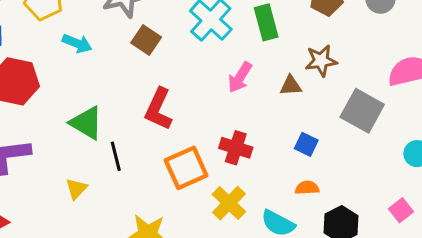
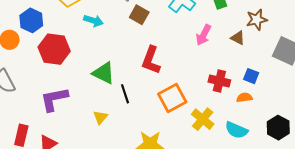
brown triangle: (291, 86) -> (238, 38), turned 35
red cross: (236, 148) -> (219, 81), moved
orange semicircle: (307, 188) -> (244, 98), moved

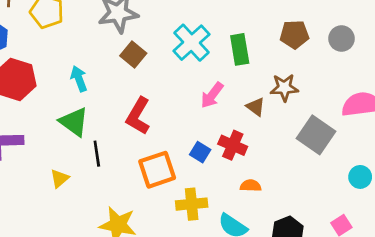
cyan arrow: (93, 21) -> (79, 79), moved, turned -138
blue square: (251, 76) -> (200, 152), moved
red cross: (219, 81) -> (233, 145), moved
yellow cross: (203, 119) -> (192, 204), turned 35

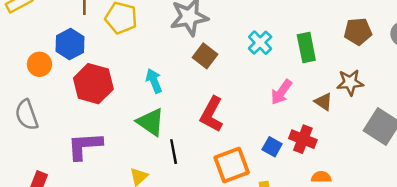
cyan cross: (192, 43) -> (260, 43), size x0.7

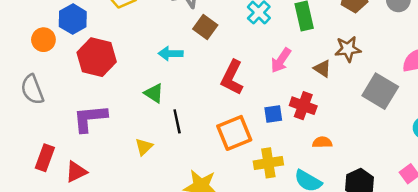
cyan arrow: (154, 81) -> (171, 53), moved, turned -65
red L-shape: (212, 114) -> (232, 78), moved
green triangle: (151, 122) -> (154, 93), size x0.7
blue square: (272, 147) -> (273, 114), turned -36

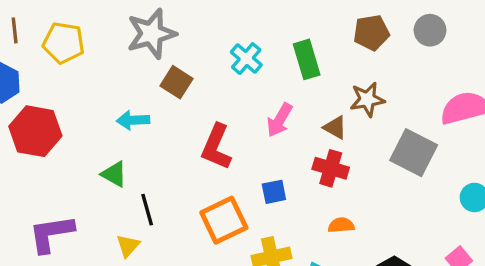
red cross: (303, 106) -> (331, 168), moved
purple L-shape: (90, 118) -> (51, 234), moved
yellow triangle: (144, 147) -> (128, 246), moved

